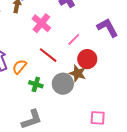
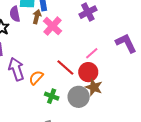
pink cross: (41, 23) -> (53, 26), moved
red circle: (87, 59) -> (88, 72), moved

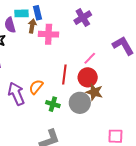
pink cross: (53, 26) -> (49, 34), turned -36
red line: (65, 67) -> (64, 74), turned 60
purple arrow: (16, 69) -> (16, 94), moved

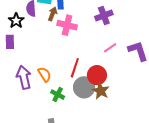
pink line: (90, 58) -> (110, 48), moved
orange semicircle: (36, 87) -> (44, 74), turned 98
gray circle: (80, 103) -> (84, 87), moved

